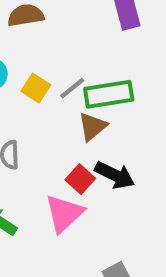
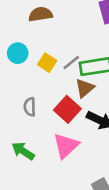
red square: (80, 179) -> (67, 109), moved, size x1.4

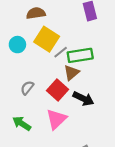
yellow square: (47, 63) -> (47, 39), moved, size x1.6
gray semicircle: (30, 107) -> (27, 88), turned 40

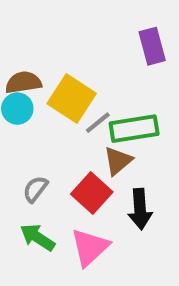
brown semicircle: (36, 13) -> (23, 82), moved
black arrow: (83, 99) -> (140, 209), turned 60
green arrow: (22, 123) -> (37, 237), moved

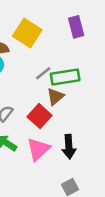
yellow square: (72, 98) -> (27, 33), moved
black arrow: (140, 209) -> (69, 147), moved

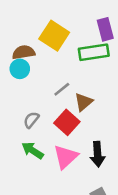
gray line: (43, 73) -> (62, 89), moved
green rectangle: (65, 77) -> (94, 52), moved

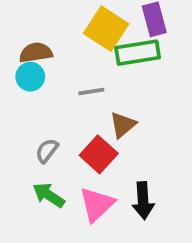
yellow square: (54, 36) -> (106, 29), moved
gray line: (62, 89) -> (91, 91), moved, turned 30

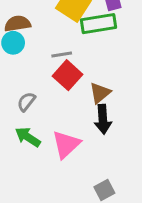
brown triangle: (123, 125) -> (100, 93), moved
red square: (99, 154) -> (68, 75), moved
black arrow: (143, 201) -> (103, 119), moved

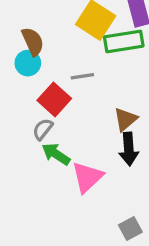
brown semicircle: (18, 24) -> (33, 42), turned 75
red square: (68, 75) -> (54, 99), moved
green arrow: (28, 137) -> (56, 154), moved

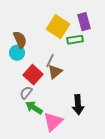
green rectangle: (124, 42) -> (75, 40), size x0.7
gray line: (82, 76) -> (50, 61), turned -56
brown triangle: (125, 119) -> (55, 72), moved

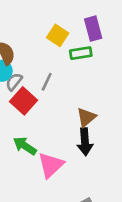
yellow square: (58, 27) -> (58, 35), size x0.7
brown triangle: (55, 72) -> (86, 117), moved
gray semicircle: (26, 93) -> (14, 82), moved

